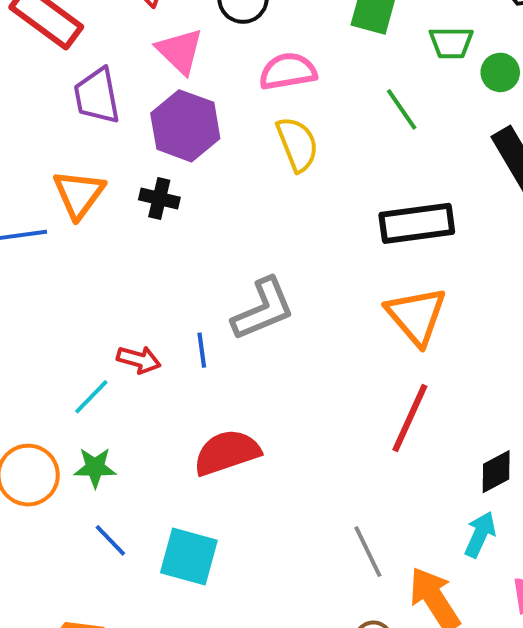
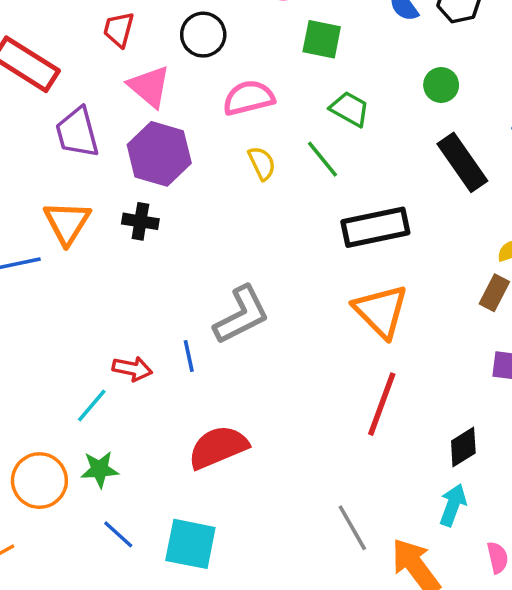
green trapezoid: (451, 43) -> (350, 109), moved, turned -147
green line: (402, 109) -> (322, 159), moved
yellow semicircle: (297, 144) -> (262, 163), size x0.7

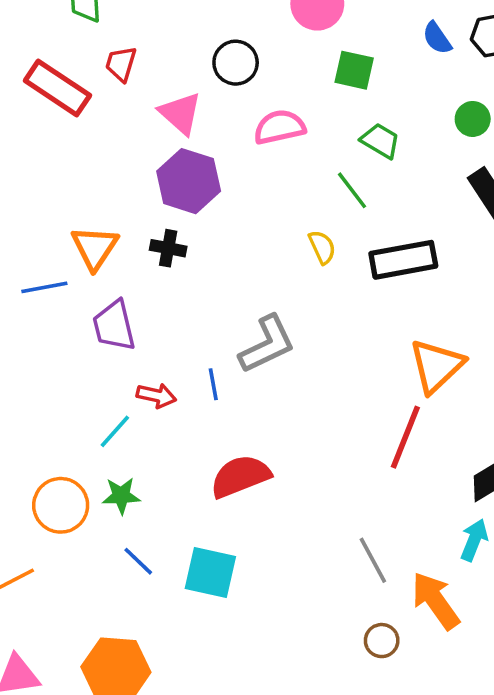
red trapezoid: (119, 29) -> (121, 64), moved
purple trapezoid: (77, 132) -> (114, 326), moved
yellow semicircle: (262, 163) -> (322, 247), moved
orange triangle: (381, 311) -> (436, 366), moved, turned 30

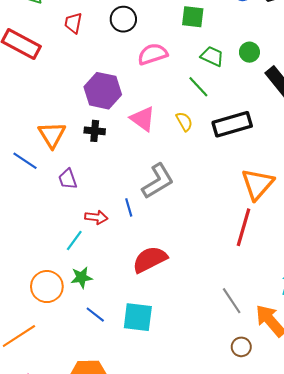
red trapezoid: (121, 64) -> (73, 23), moved
pink triangle: (180, 113) -> (143, 119), moved
green circle: (473, 119) -> (249, 52), moved
blue line: (44, 287) -> (25, 161), turned 50
purple trapezoid: (114, 326) -> (68, 179), size x0.7

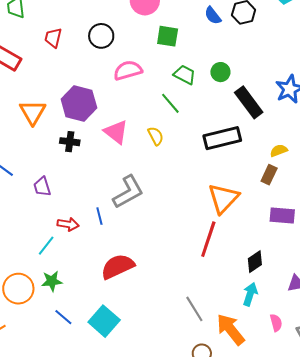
black rectangle: (232, 124) -> (222, 138), moved
orange triangle: (52, 135) -> (33, 112), moved
cyan square: (138, 317) -> (104, 321), turned 32

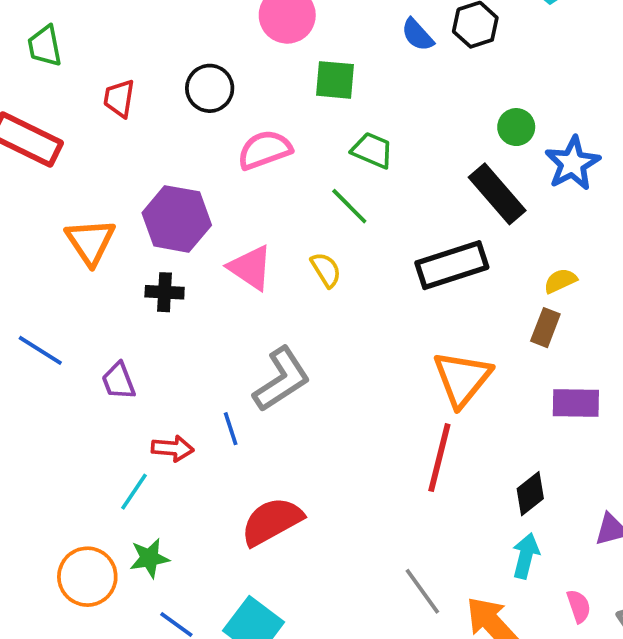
green circle: (220, 72) -> (516, 127), moved

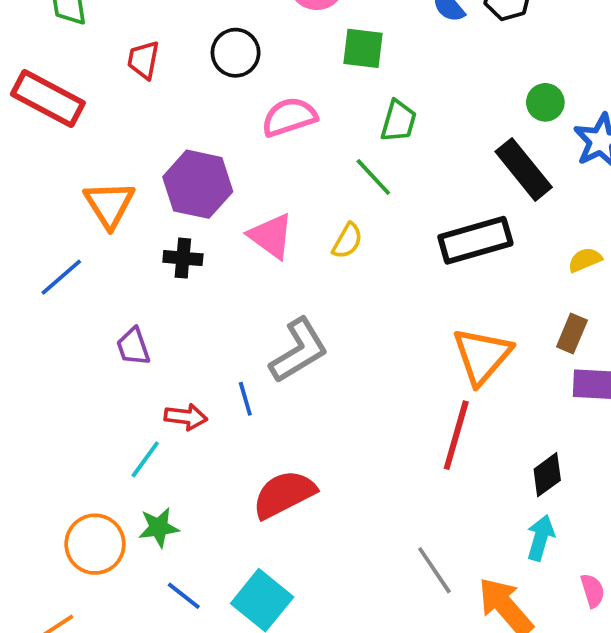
green trapezoid: (372, 150) -> (398, 121), turned 81
yellow semicircle: (326, 270) -> (347, 241), turned 60
brown rectangle: (545, 328) -> (572, 333), moved
blue line: (40, 350) -> (61, 277), moved, turned -75

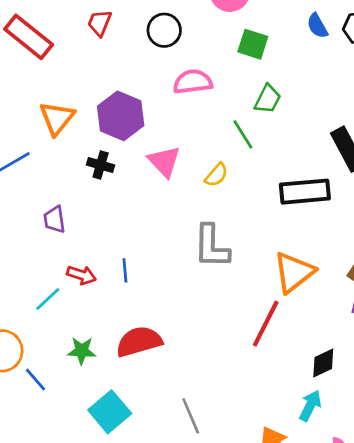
gray L-shape: (299, 351) -> (211, 246), moved, turned 111
green star: (159, 527) -> (82, 351), moved
gray line: (434, 570) -> (191, 416), moved
blue line: (184, 596) -> (36, 380), moved

